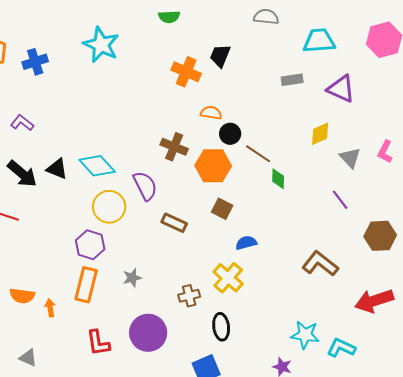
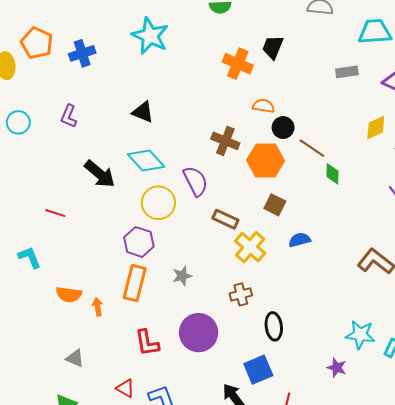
purple L-shape: (22, 123) -> (69, 116), turned -105
black triangle: (57, 169) -> (143, 112), moved
black arrow: (22, 174) -> (100, 174), moved
yellow cross: (228, 278) -> (250, 247), moved

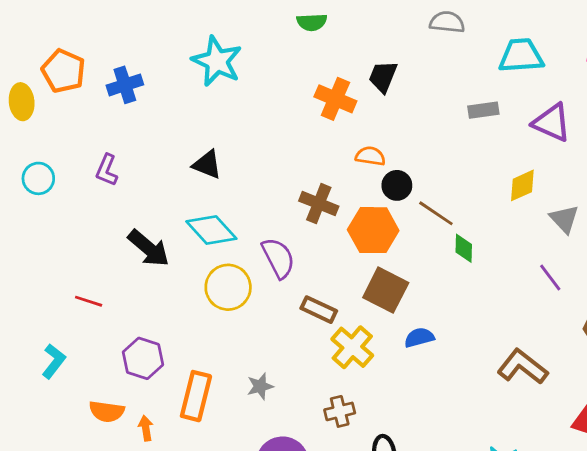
brown square: (275, 205) -> (386, 290), size x1.5
purple hexagon: (139, 242) -> (143, 358), moved
cyan L-shape: (30, 257) -> (54, 361), turned 60

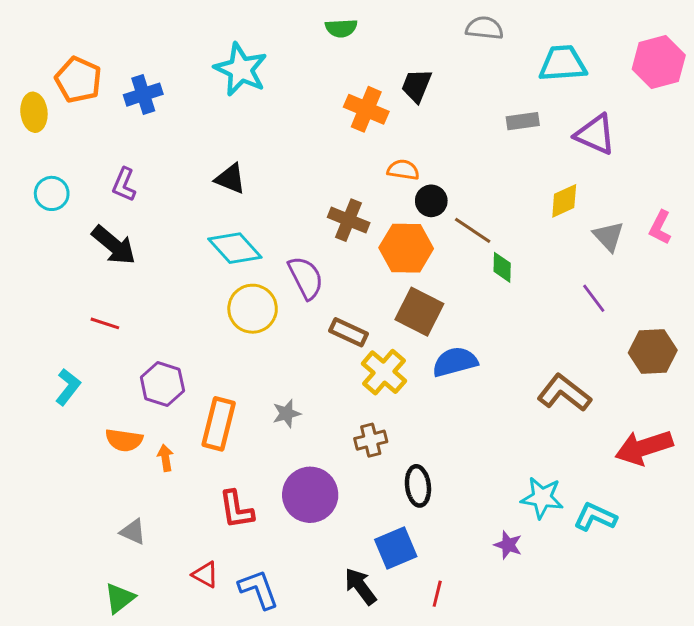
black arrow: (149, 248) -> (114, 245), moved
blue semicircle: (419, 337) -> (455, 362), size x1.4

